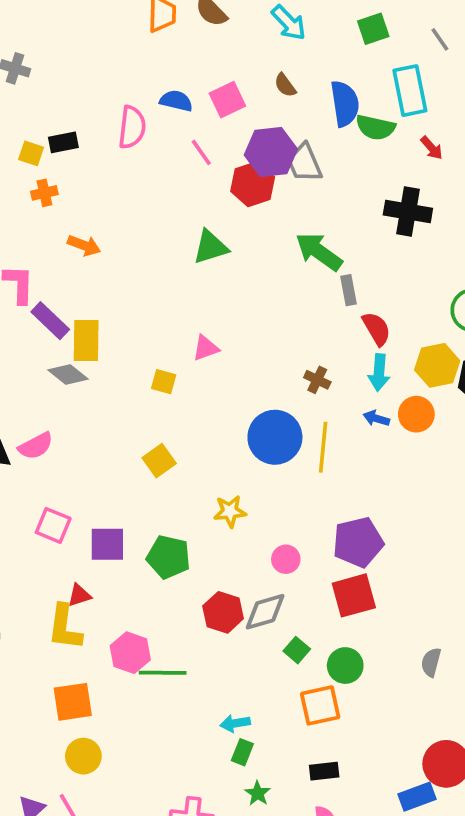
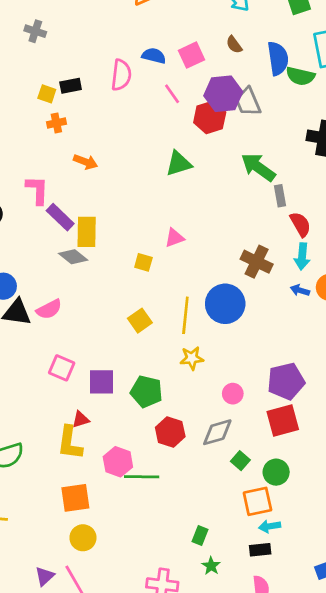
brown cross: (317, 380) -> (257, 262), size x1.6
yellow line: (323, 447) -> (185, 315), moved
red hexagon: (223, 612) -> (170, 432), moved
cyan arrow: (235, 723) -> (270, 526), moved

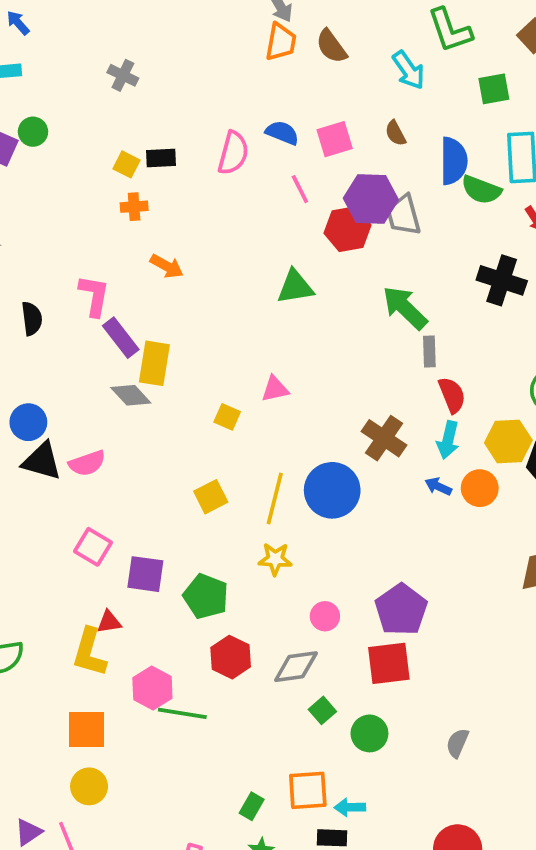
purple pentagon: (286, 381) -> (401, 610), turned -30
orange square: (257, 501) -> (308, 790), moved

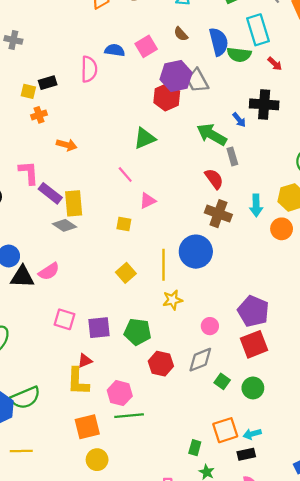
pink line: (300, 189) -> (125, 175), moved
red semicircle: (452, 395) -> (214, 179), moved
blue arrow: (438, 486) -> (239, 120), moved, turned -140
green line: (182, 713) -> (129, 416), moved

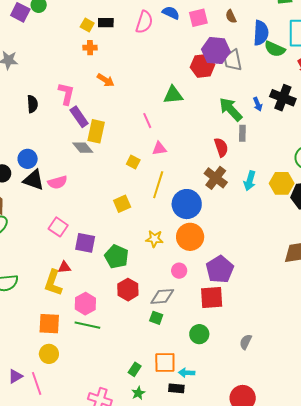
orange circle: (282, 229) -> (190, 237), moved, size x1.4
yellow line: (164, 265) -> (158, 185), moved
green square: (222, 381) -> (156, 318), moved, turned -32

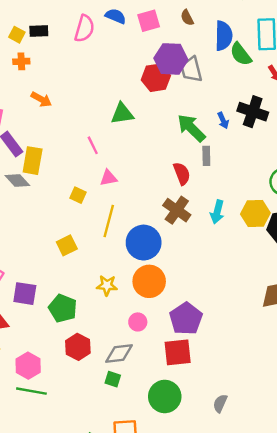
green semicircle: (275, 49) -> (241, 54), turned 30
green circle: (199, 334) -> (165, 396), size x1.4

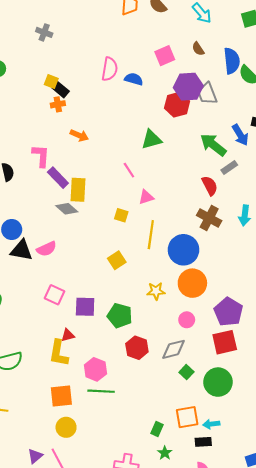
blue semicircle: (116, 16) -> (134, 79), moved
black rectangle: (39, 31) -> (61, 90), moved, turned 49
blue arrow: (223, 121) -> (240, 135), size x1.5
gray rectangle: (206, 156) -> (229, 168), turned 63
green square: (113, 379) -> (186, 372), moved, turned 32

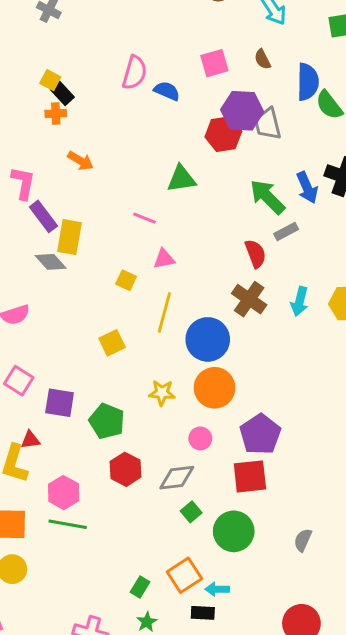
pink line: (129, 170) -> (145, 218), turned -42
orange square: (187, 417) -> (184, 575), turned -30

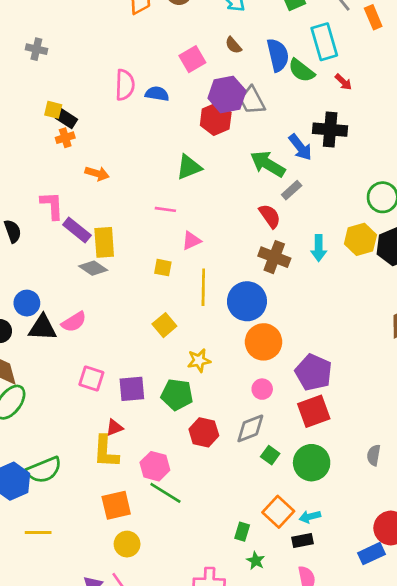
yellow star: (162, 393) -> (199, 360), moved
green line: (68, 524) -> (165, 493), turned 36

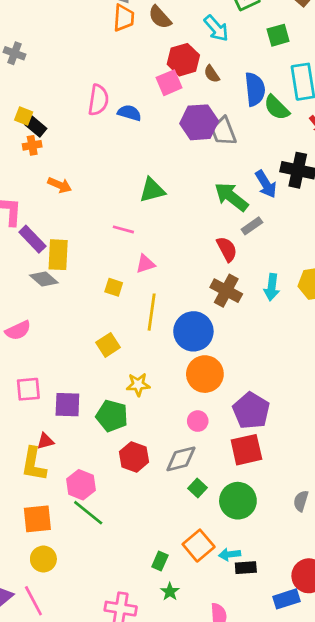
red hexagon: (216, 119) -> (183, 60), moved
pink square: (91, 378) -> (28, 389), turned -30
black rectangle: (303, 541) -> (246, 568), moved

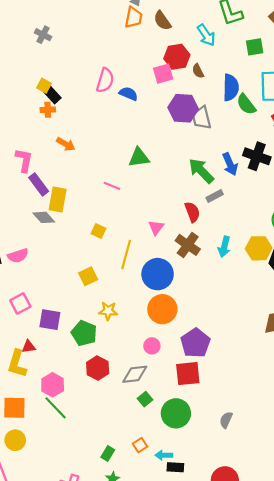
pink triangle: (145, 264) -> (156, 227), moved, turned -42
pink square: (28, 389) -> (20, 303), turned -30
orange square: (199, 546) -> (140, 445), size x0.6

